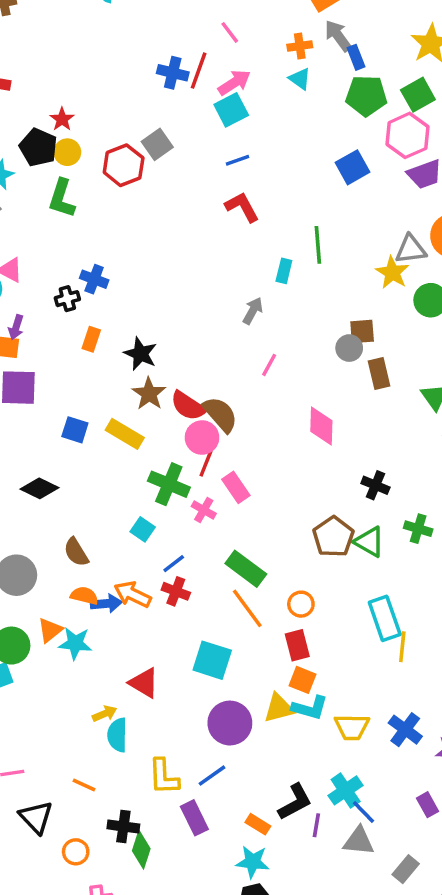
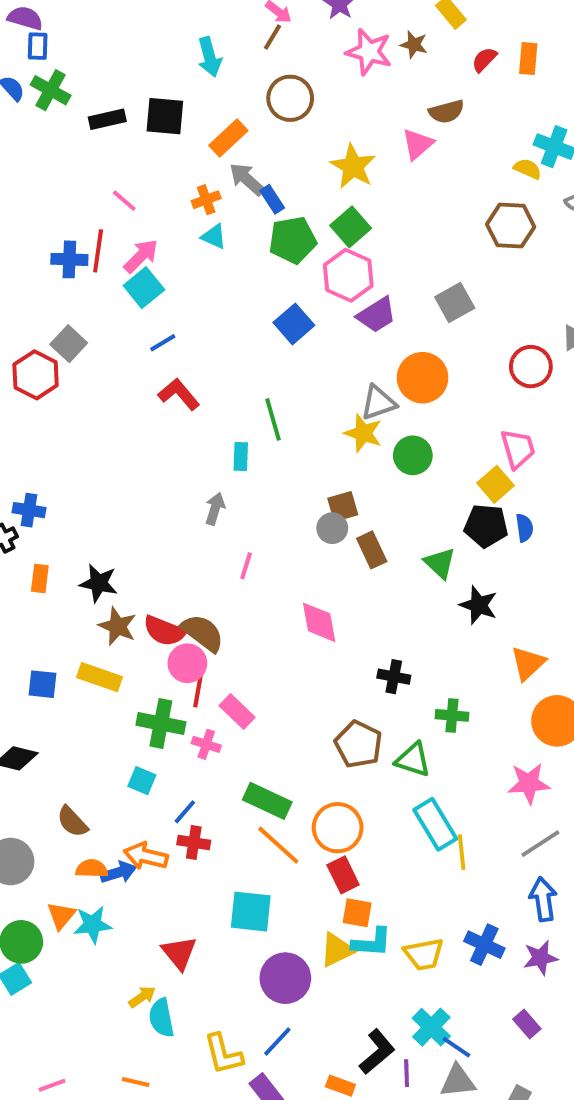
green triangle: (369, 542) -> (413, 760), moved
orange circle: (301, 604) -> (338, 828), size x1.6
red triangle: (144, 683) -> (179, 953), turned 32

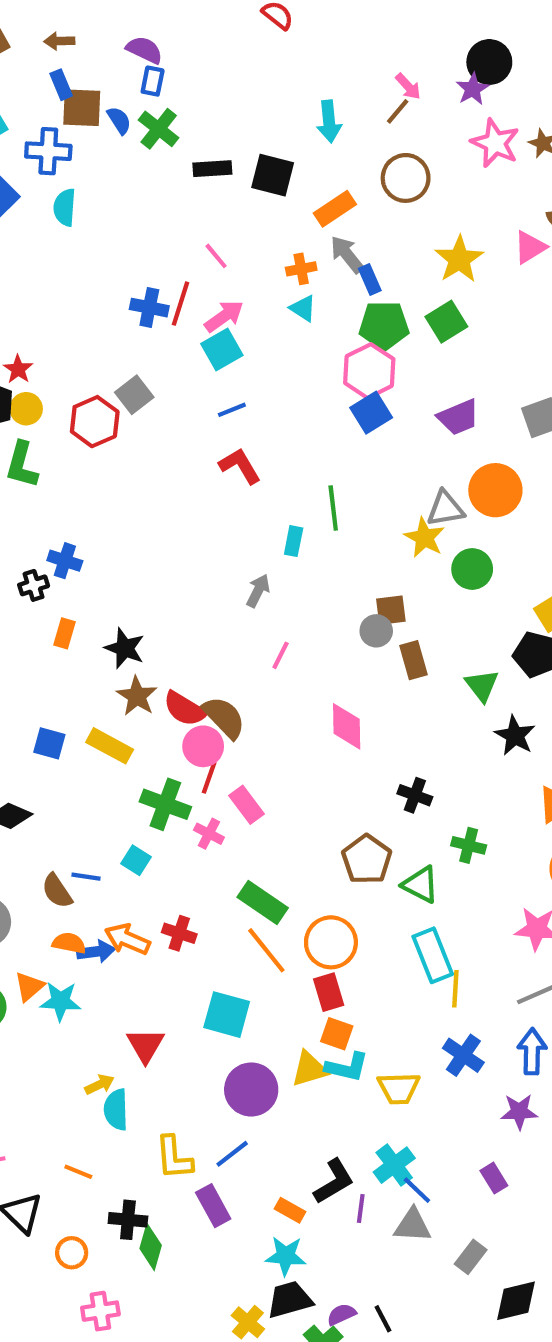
pink hexagon: (348, 275) -> (369, 371), moved
blue line: (185, 812) -> (86, 877), moved, turned 48
blue cross: (484, 945) -> (463, 1055), moved

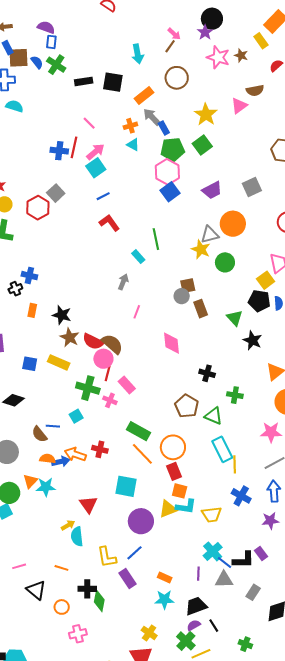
cyan semicircle: (65, 207) -> (14, 106), turned 108
cyan rectangle: (294, 541) -> (138, 257), turned -48
cyan square: (136, 860) -> (76, 416), turned 32
black L-shape: (334, 1181) -> (243, 560), moved, turned 35
black trapezoid: (290, 1300) -> (196, 606), moved

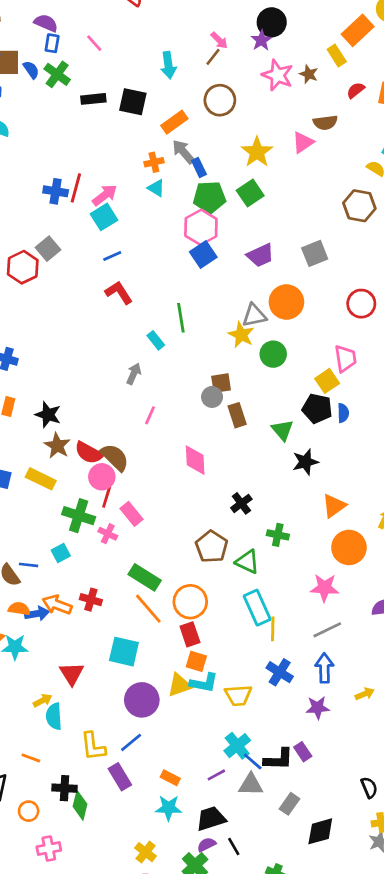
pink line: (89, 123) -> (94, 43), moved
black star: (252, 340) -> (305, 462), turned 30
black cross: (207, 373) -> (241, 503), turned 35
purple line: (198, 574) -> (216, 775), turned 56

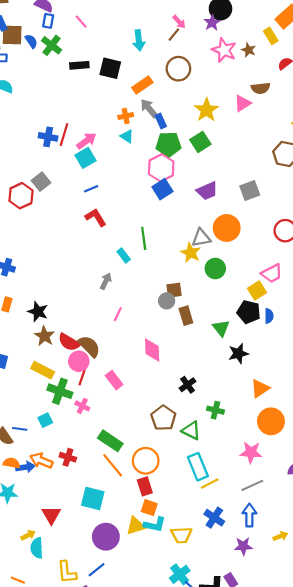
pink trapezoid: (345, 359) -> (272, 273), turned 70
yellow rectangle: (41, 479) -> (43, 370), moved
pink rectangle: (132, 514) -> (114, 380), moved
yellow line: (273, 629) -> (210, 484), turned 60

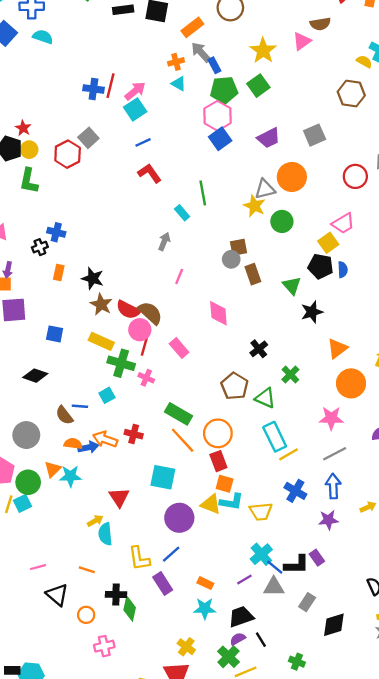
green cross: (215, 410) -> (290, 375), turned 35
yellow triangle: (136, 526) -> (211, 504), turned 42

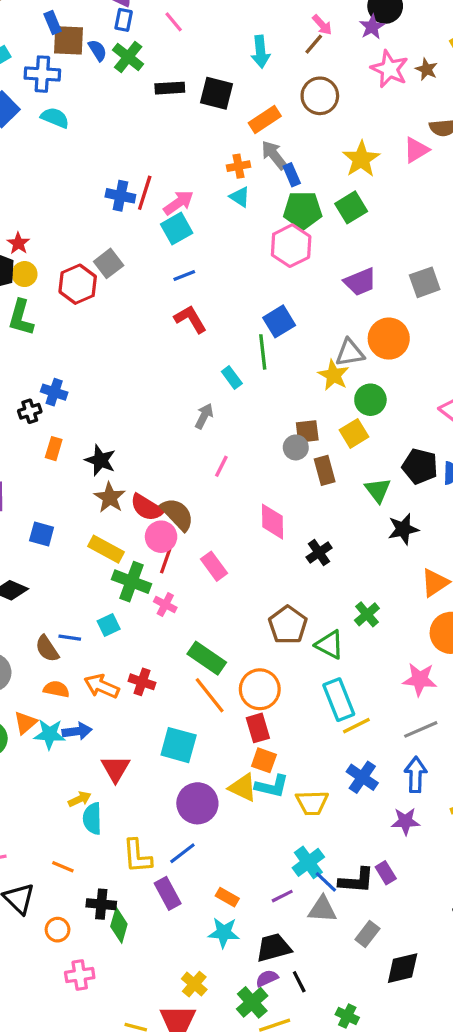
blue square: (220, 139) -> (279, 321), moved
yellow square: (328, 243) -> (354, 433), moved
black cross: (259, 349) -> (319, 553), moved
blue arrow: (88, 447) -> (77, 731), moved

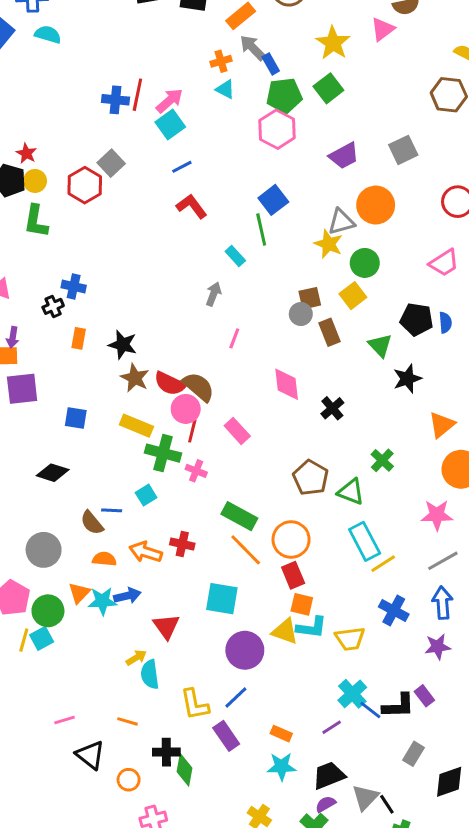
gray triangle: (322, 909) -> (365, 797), moved, turned -44
black line: (299, 982) -> (387, 804), moved

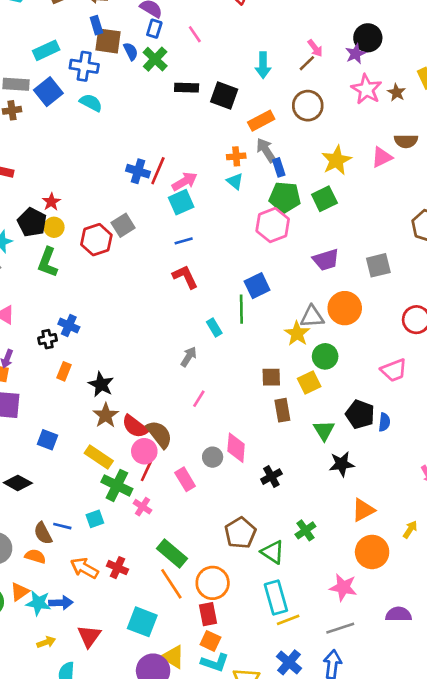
gray circle: (301, 314) -> (213, 457), moved
orange semicircle: (104, 559) -> (35, 556), moved
yellow triangle: (285, 631) -> (173, 657), moved
yellow arrow: (136, 658) -> (46, 642), moved

